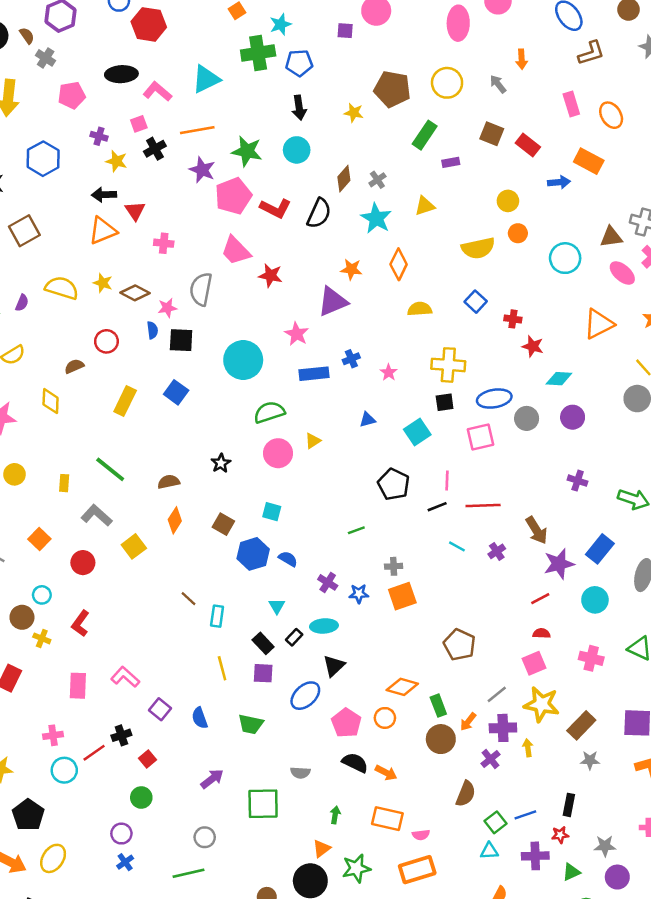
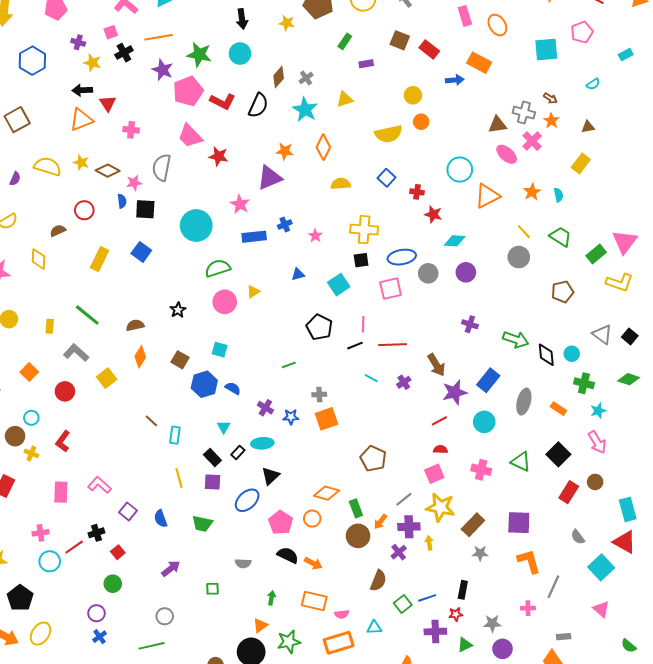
green rectangle: (425, 135) -> (345, 41), size x0.7
cyan circle: (565, 258) -> (460, 170), moved
green square: (263, 804) -> (212, 589), size x0.5
cyan triangle: (489, 851) -> (374, 627), moved

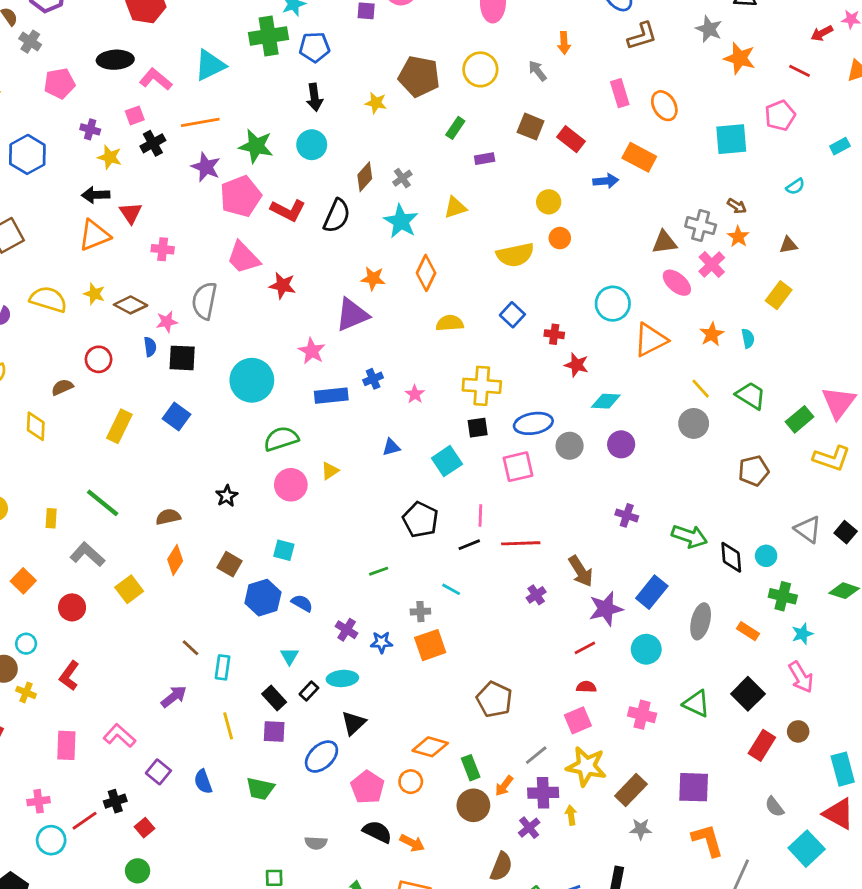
cyan line: (371, 378) -> (451, 589), moved
purple arrow: (171, 568) -> (174, 697), moved

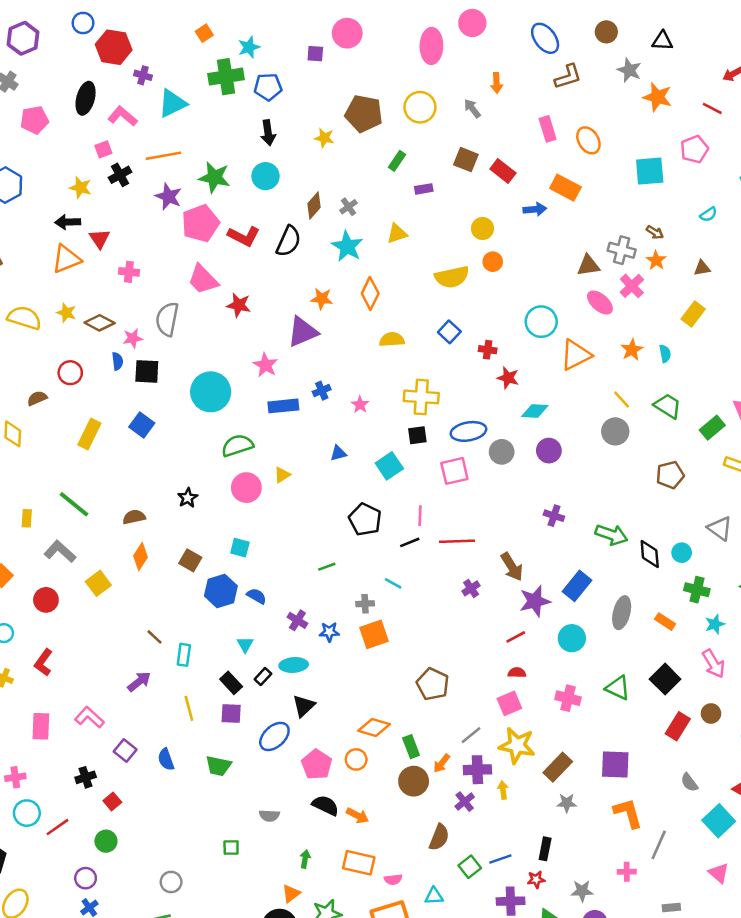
black ellipse: (115, 60) -> (86, 98), turned -72
purple cross: (90, 129) -> (143, 75), moved
red line: (85, 821) -> (57, 827), moved

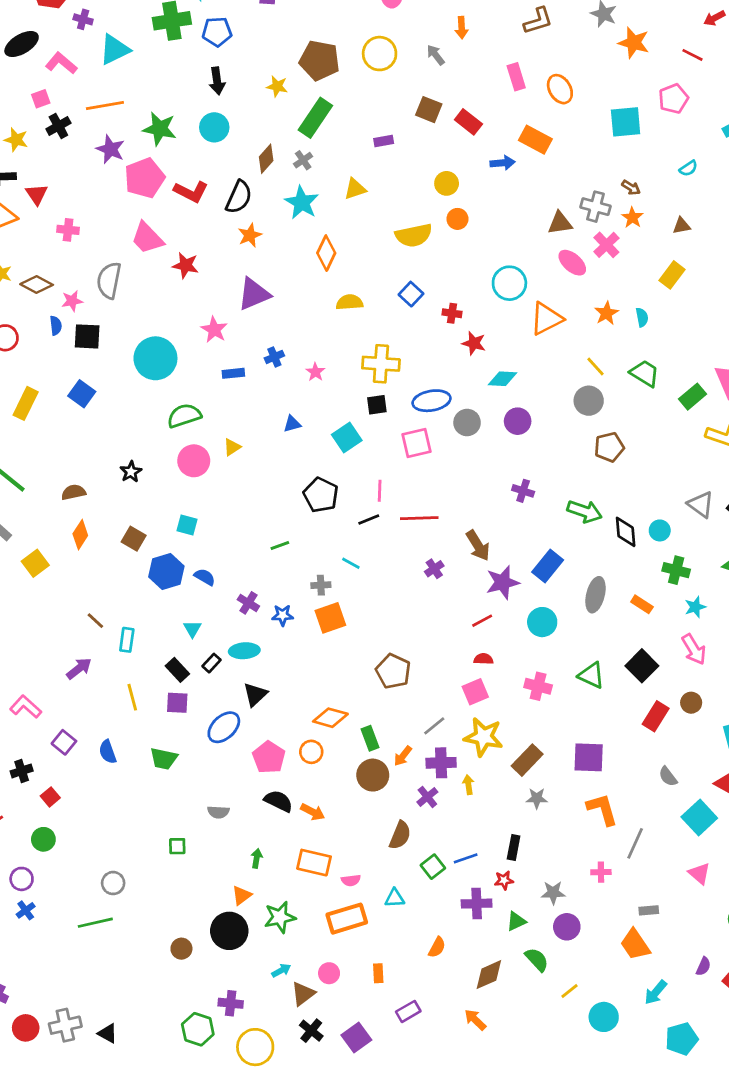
black ellipse: (86, 98) -> (22, 44), turned 44
green rectangle: (397, 161) -> (315, 118), moved, size x1.8
orange star: (322, 299) -> (250, 235), moved, turned -30
blue rectangle: (283, 406) -> (233, 373), size x0.7
brown pentagon: (670, 475) -> (609, 447), moved

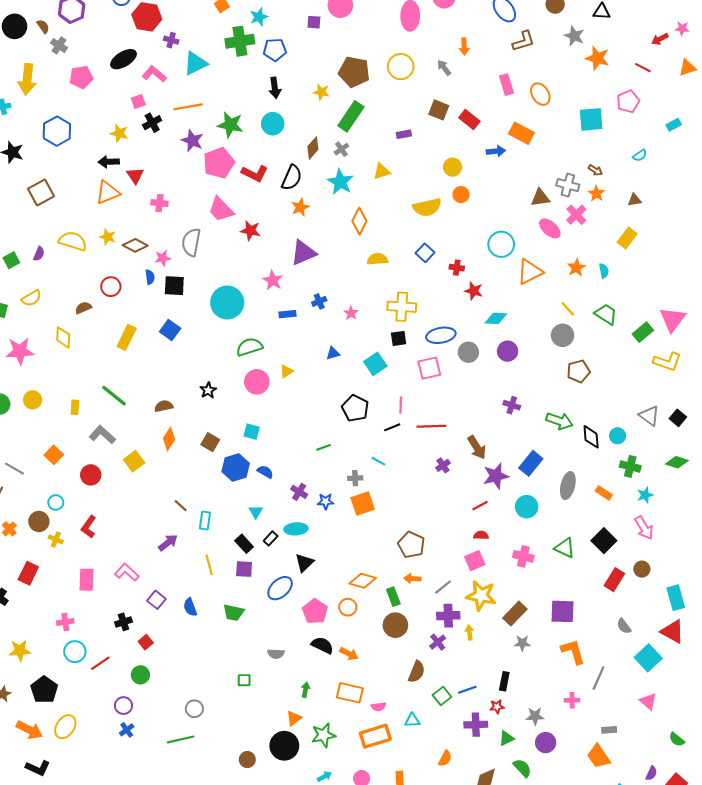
orange arrow: (403, 756) -> (412, 579), moved, turned 56

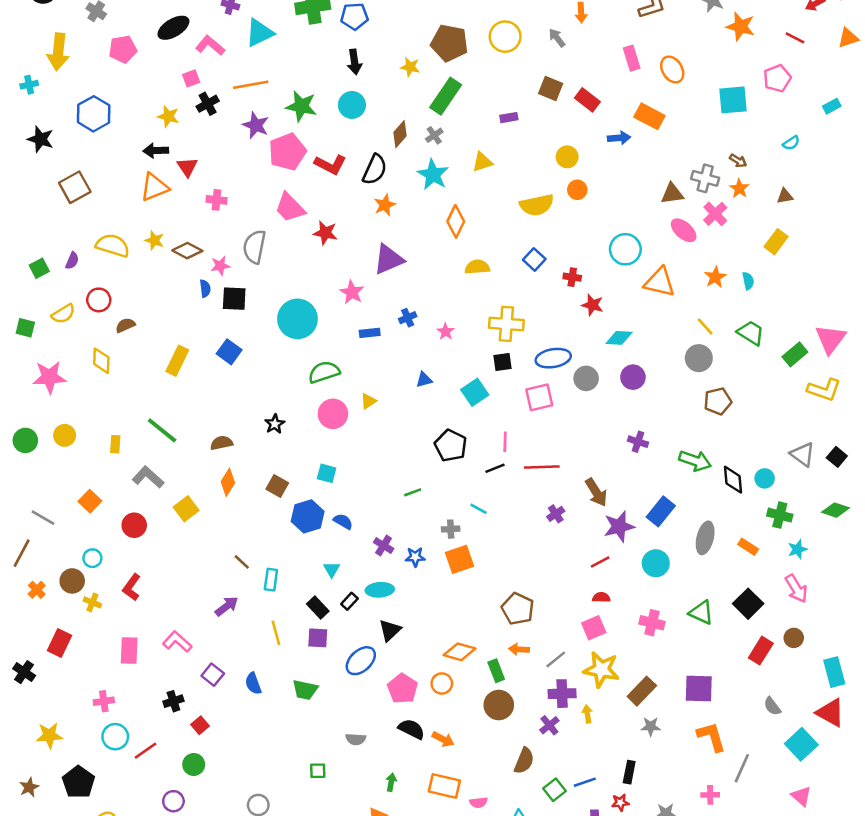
orange triangle: (530, 272) -> (660, 282), turned 40
red circle: (111, 287) -> (99, 300), moved

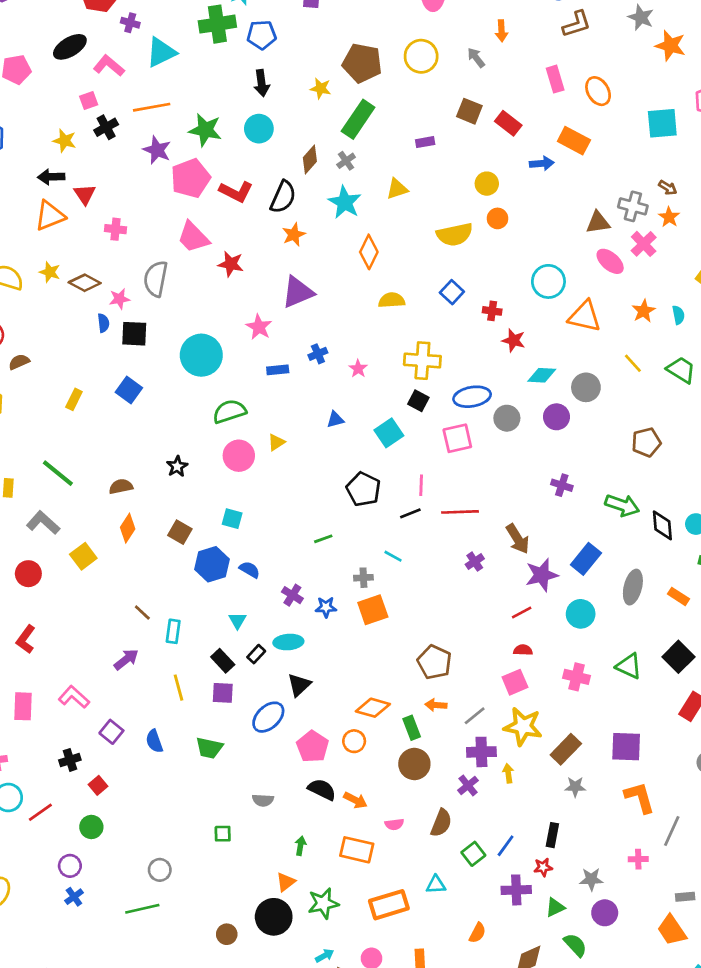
gray circle: (699, 358) -> (586, 387), moved
yellow rectangle: (177, 361) -> (74, 399), size x0.7
black square: (503, 362) -> (418, 401), turned 36
blue line: (585, 782) -> (506, 846), turned -35
pink semicircle: (479, 802) -> (394, 824), moved

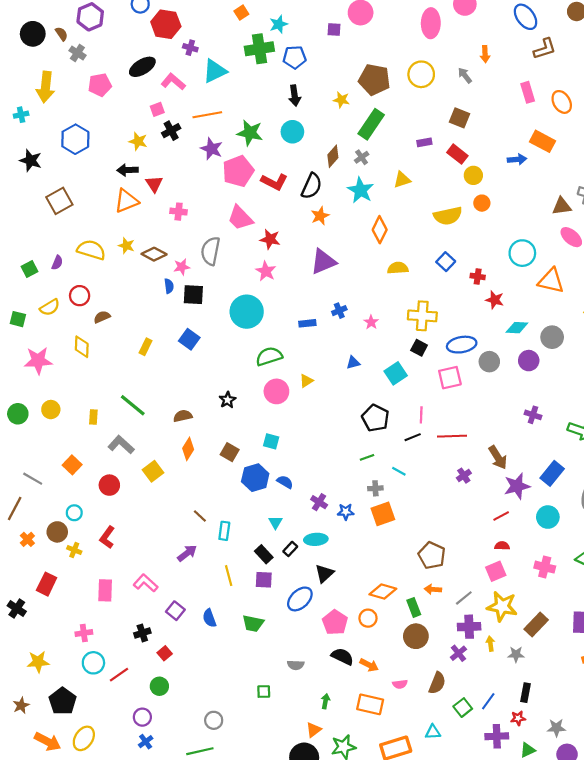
red rectangle: (508, 123) -> (457, 154), moved
pink star: (259, 327) -> (266, 271), moved
green line: (323, 539) -> (367, 457), moved
gray star: (575, 787) -> (516, 654), moved

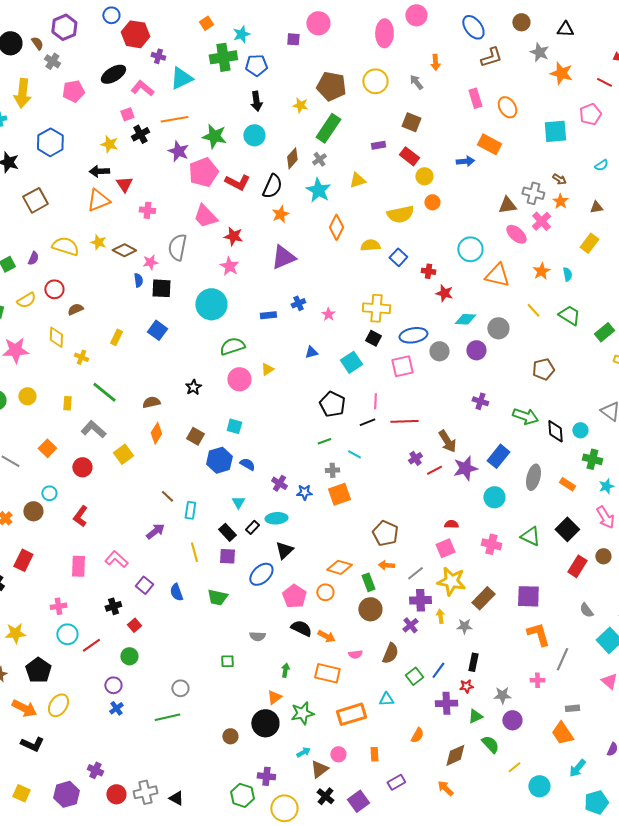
yellow semicircle: (398, 268) -> (370, 245), moved
red line: (501, 516) -> (434, 470), moved
yellow cross: (74, 550) -> (81, 357), moved

